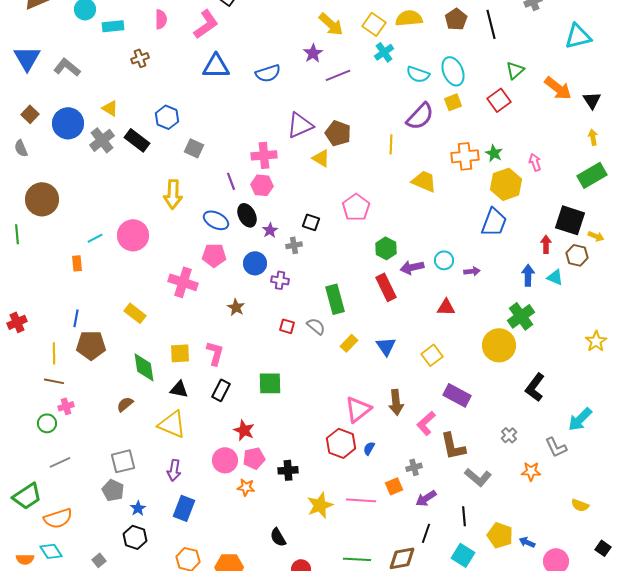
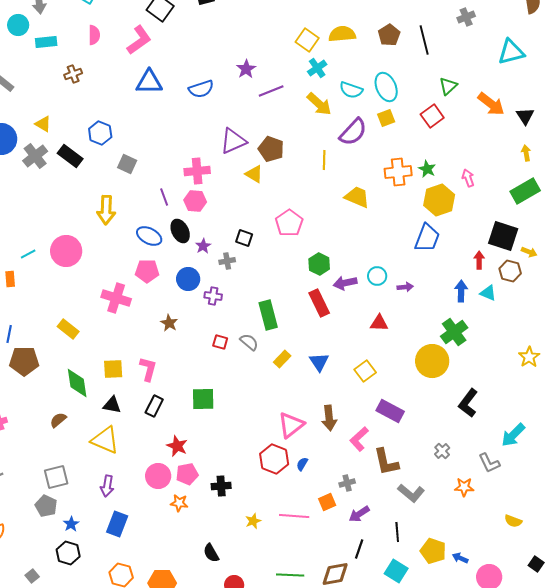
yellow arrow: (331, 24) -> (319, 104), moved
yellow star: (320, 505) -> (253, 521), size x0.6

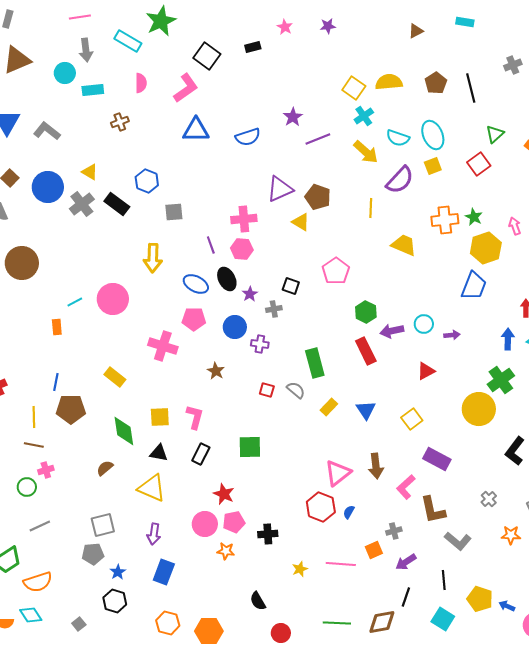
gray square: (127, 164) -> (174, 212), turned -30
red triangle: (379, 323) -> (426, 371), turned -30
gray pentagon: (46, 506) -> (93, 554), turned -30

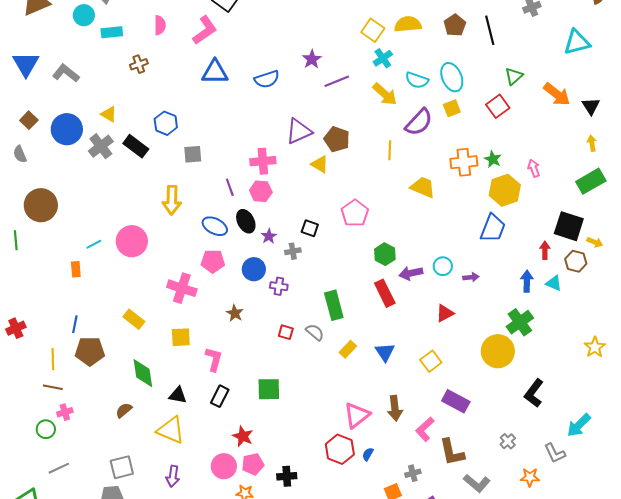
yellow square: (160, 417) -> (181, 337), moved

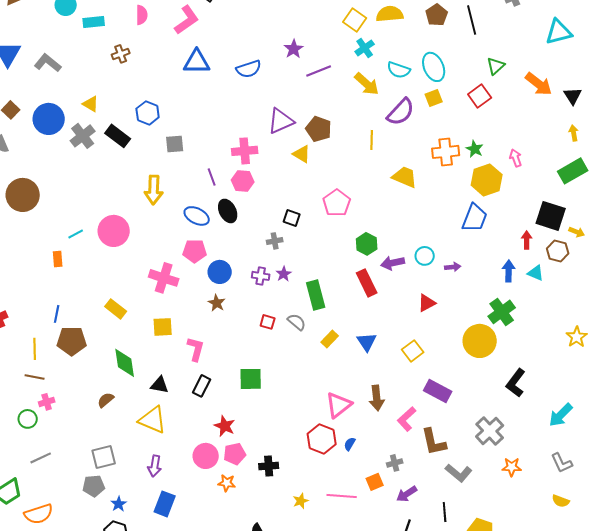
purple star: (269, 236) -> (284, 274), moved
blue circle: (254, 269) -> (220, 272), moved
gray cross: (508, 441) -> (490, 431), size x1.8
gray L-shape: (555, 453) -> (562, 463), moved

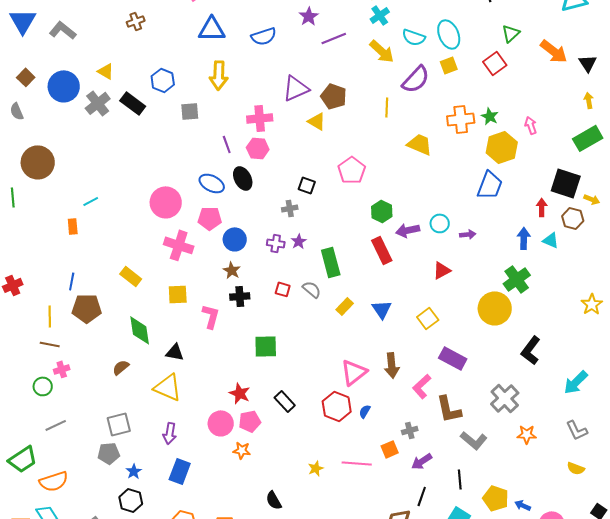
yellow arrow: (154, 190) -> (219, 75), moved
pink circle: (114, 231) -> (166, 202), moved
black rectangle: (202, 386) -> (285, 401), moved, turned -70
black cross: (269, 466) -> (240, 296), moved

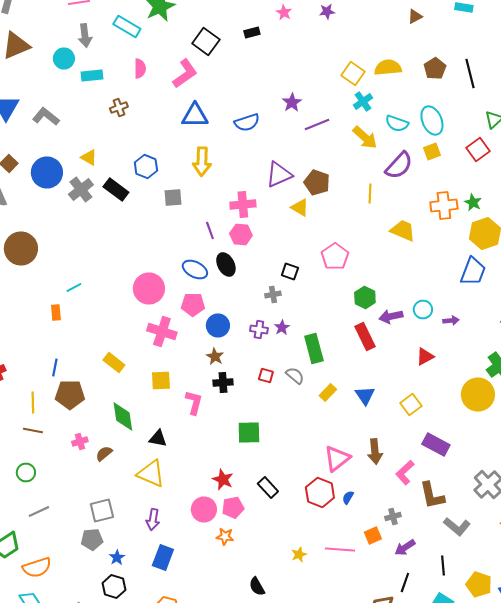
pink cross: (62, 369) -> (80, 442), moved

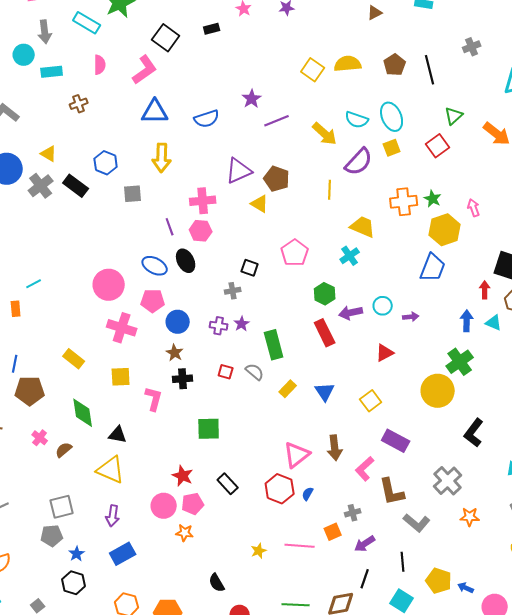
cyan cross: (363, 102) -> (350, 256), moved
pink cross: (80, 442) -> (40, 438), turned -35
blue rectangle: (163, 558) -> (123, 554), turned 40

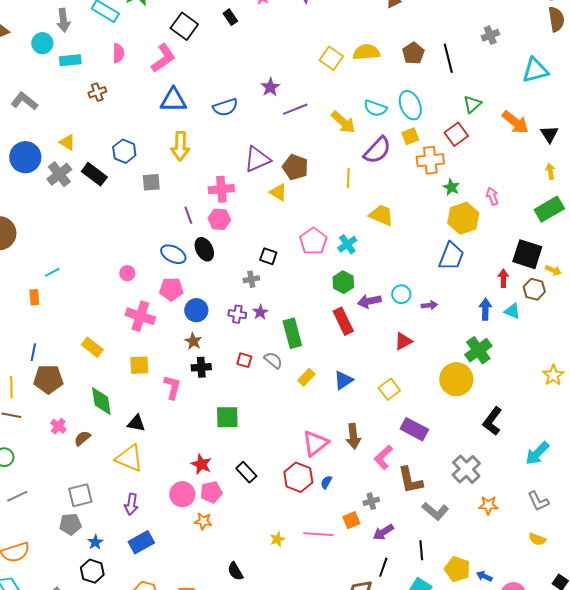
black rectangle: (212, 29) -> (230, 17), turned 70
orange cross: (404, 202) -> (430, 160), moved
cyan cross: (350, 256) -> (347, 244), moved
pink circle: (109, 285) -> (127, 273), size x0.5
blue triangle: (325, 392) -> (343, 380), turned 30

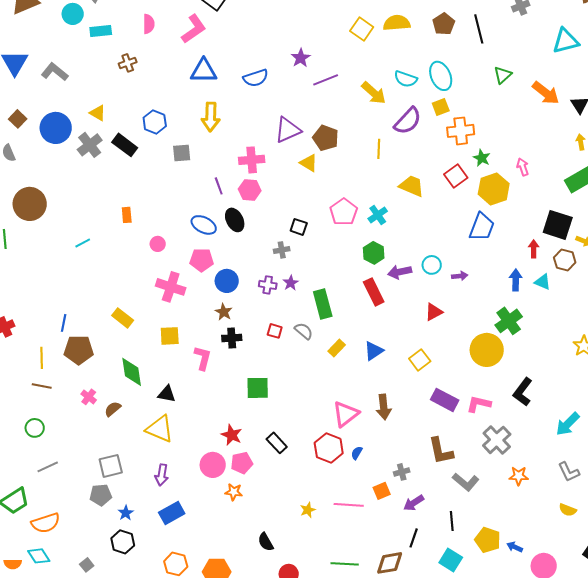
red square: (456, 134) -> (456, 176), moved
orange rectangle: (34, 297) -> (127, 215), moved
pink L-shape: (383, 457) -> (479, 404), moved, turned 55

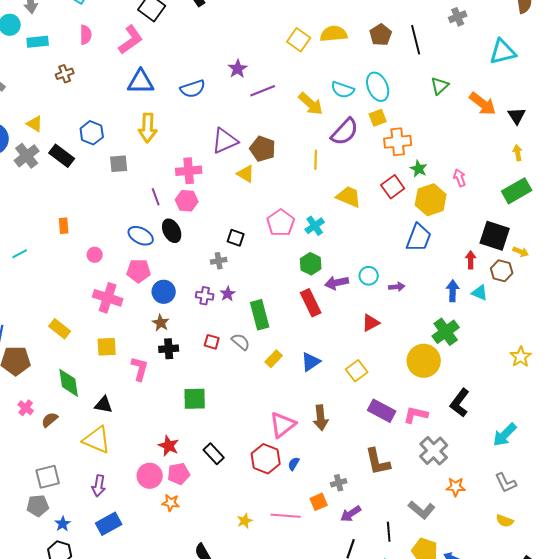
gray L-shape: (466, 482) -> (422, 510), moved

